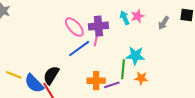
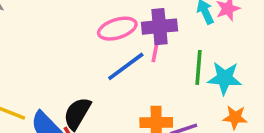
pink ellipse: (74, 27) -> (117, 29), turned -65
green line: (123, 69) -> (198, 67), moved

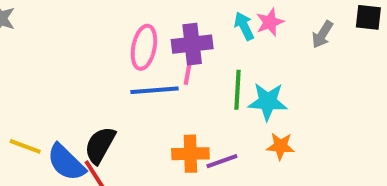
pink ellipse: (117, 29) -> (144, 47), turned -60
blue line: (126, 66) -> (155, 90), turned 33

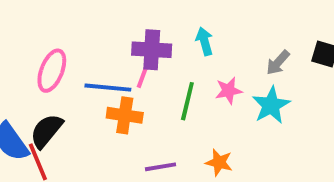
pink star: (270, 22) -> (229, 91), moved
pink ellipse: (144, 47) -> (52, 71), moved
cyan star: (268, 102) -> (271, 105), moved, turned 30
orange cross: (190, 154) -> (125, 115), moved

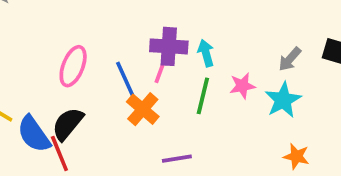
cyan arrow: (204, 41) -> (206, 53), moved
blue line: (108, 88) -> (127, 83), turned 60
orange cross: (125, 115) -> (143, 109), turned 32
orange star: (219, 162) -> (296, 156), moved

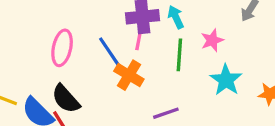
cyan star: (283, 100) -> (226, 80), moved
black semicircle: (68, 124) -> (66, 99), turned -72

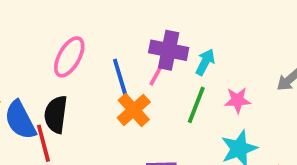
cyan arrow: (176, 17) -> (205, 62), turned 35
black semicircle: (66, 99) -> (56, 114), turned 32

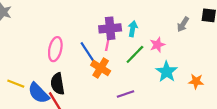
green line: (196, 105) -> (135, 54), turned 40

